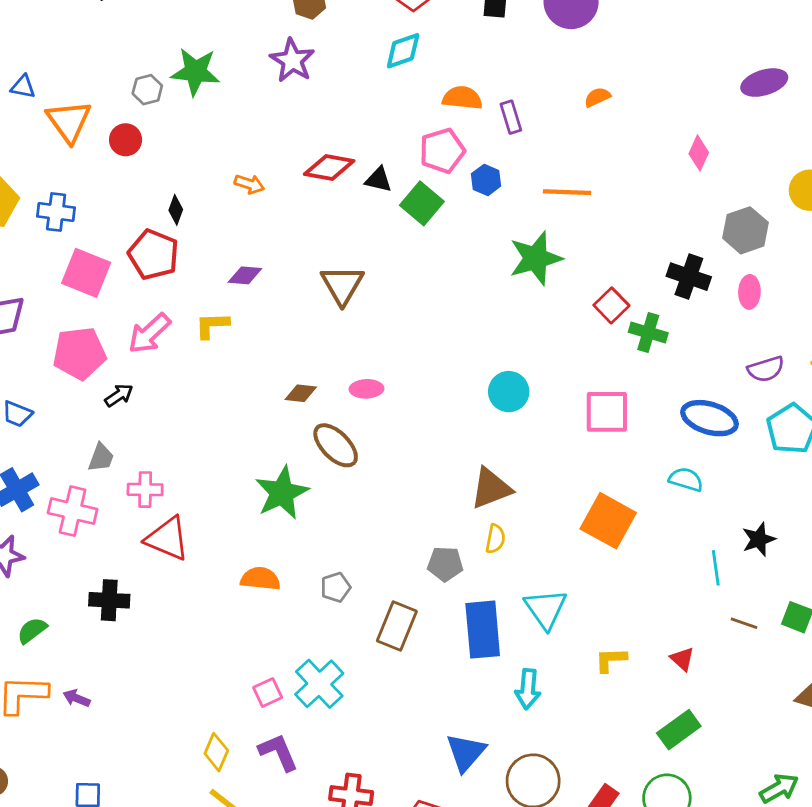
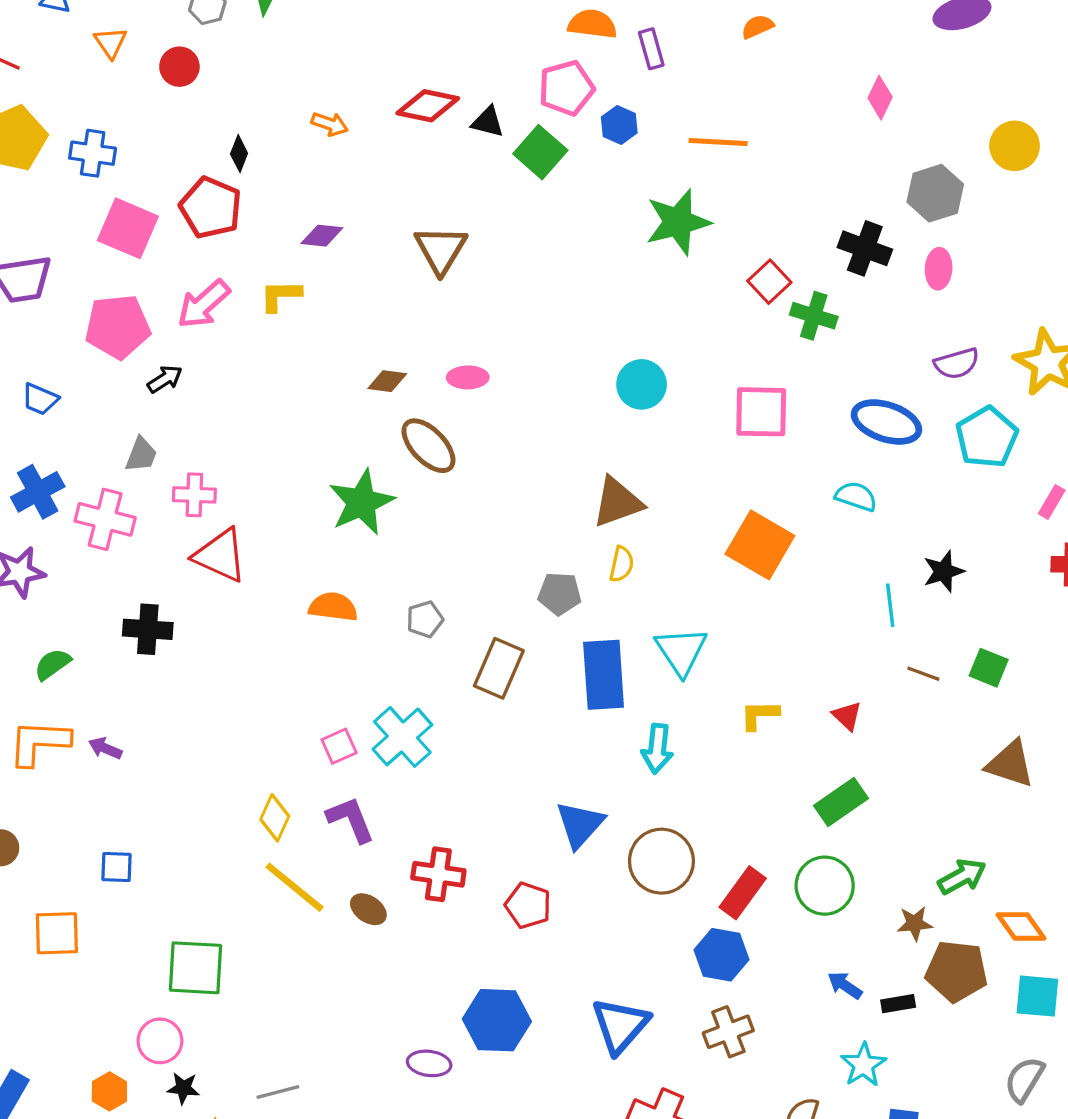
orange triangle: (69, 121) -> (111, 43), size x0.6

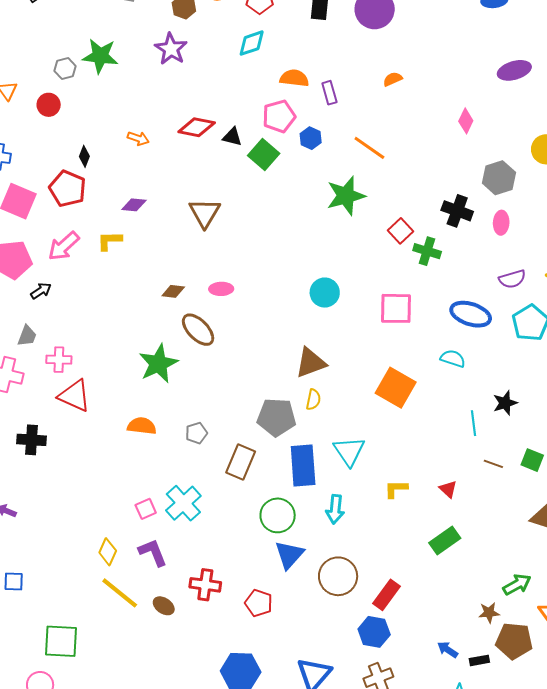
orange line: (718, 142) -> (369, 148), turned 32
gray pentagon: (560, 594) -> (277, 417), size x1.5
green circle: (825, 886) -> (278, 515), moved

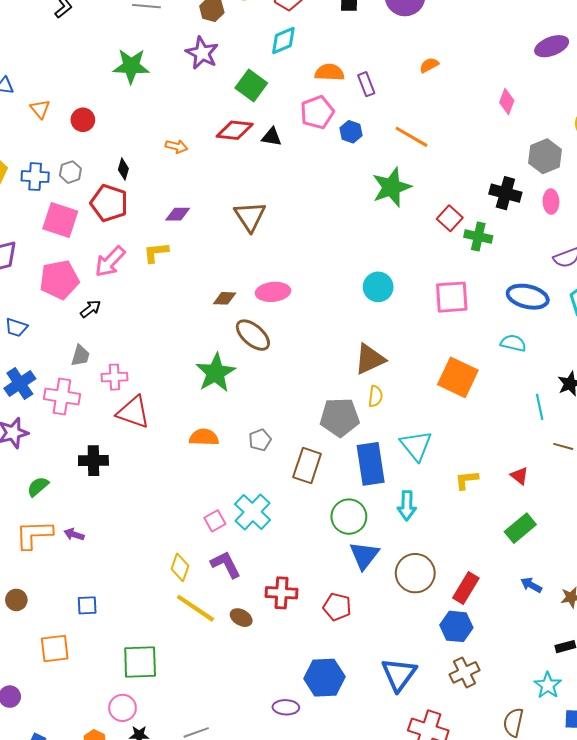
gray hexagon: (65, 68) -> (70, 172), moved
green square: (264, 155) -> (251, 85), moved
pink ellipse: (221, 289) -> (273, 292), size x1.4
blue arrow: (448, 650) -> (531, 585), moved

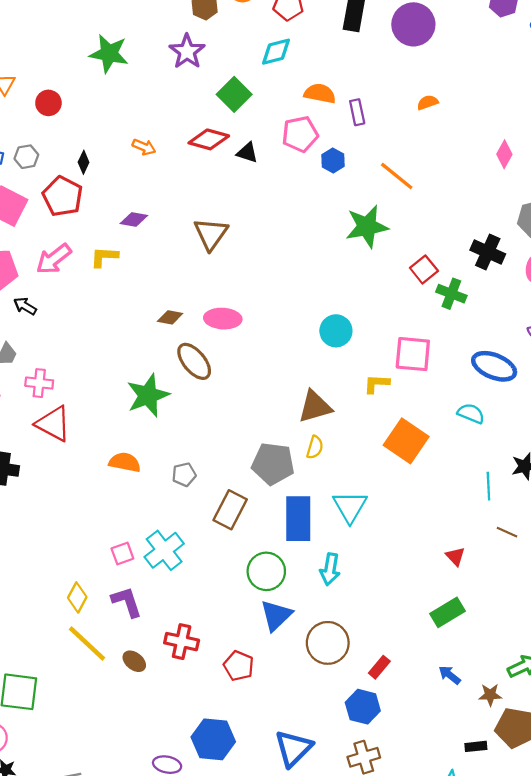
black arrow: (91, 309) -> (25, 306), turned -120
yellow L-shape: (467, 480) -> (377, 384), moved
red rectangle: (466, 588) -> (379, 667), size x0.7

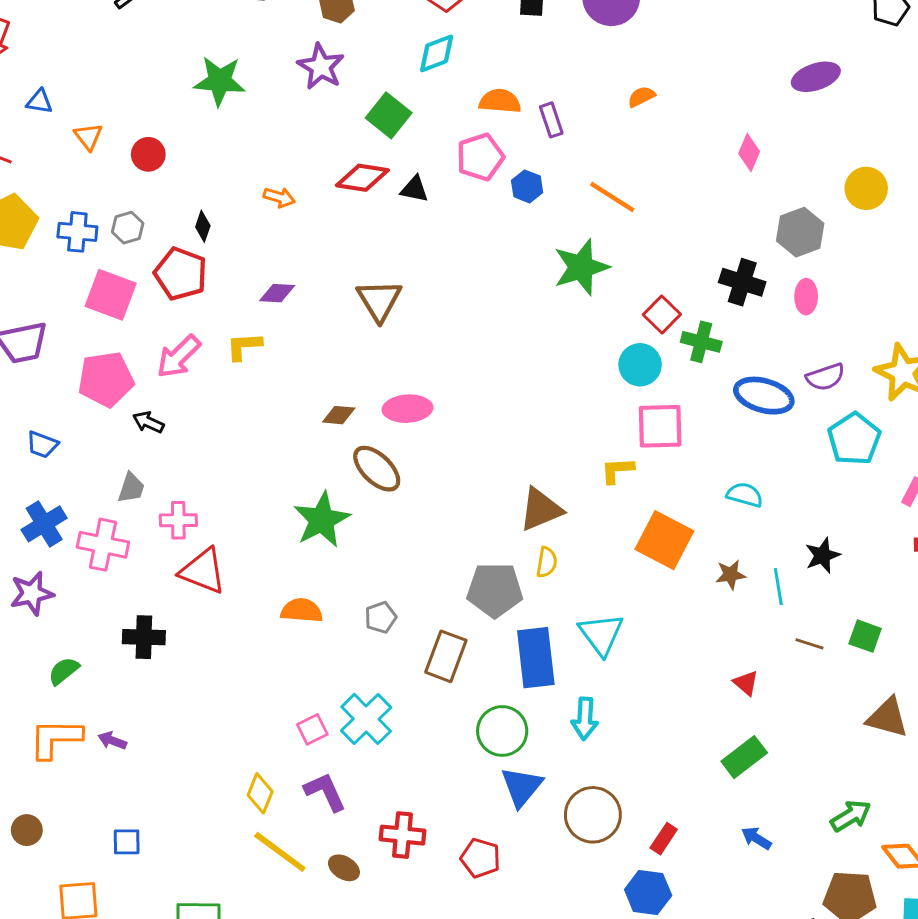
cyan circle: (336, 331) -> (640, 365), moved
blue ellipse: (494, 366) -> (764, 396), moved
brown star: (490, 695) -> (731, 575), moved

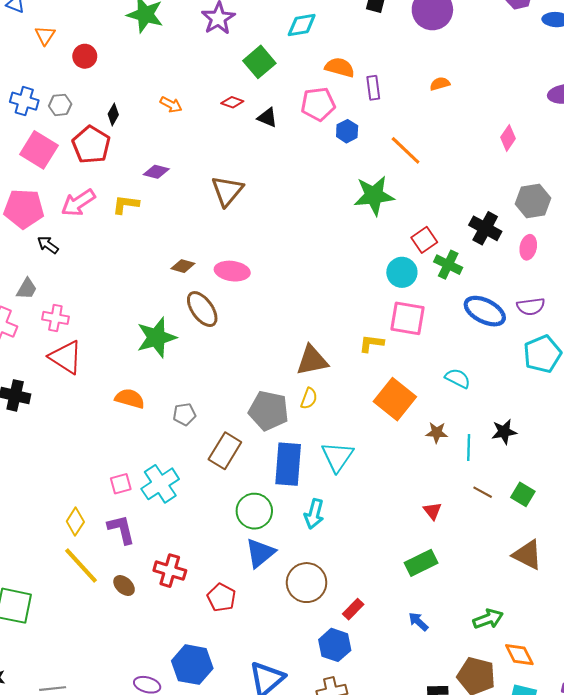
red diamond: (362, 178) -> (232, 102), size x0.6

